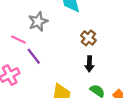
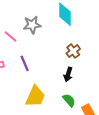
purple line: (34, 56) -> (25, 63), moved

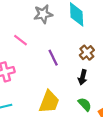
gray star: (32, 25) -> (43, 14), moved
purple line: (25, 63) -> (53, 58), moved

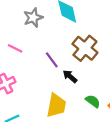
brown cross: (87, 53) -> (85, 48), size x1.6
black arrow: (83, 77) -> (70, 76), moved, turned 128

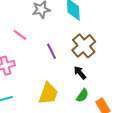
black arrow: (70, 76) -> (80, 73), moved
green semicircle: (93, 101) -> (82, 96), turned 80

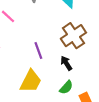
purple line: (51, 51) -> (38, 50), moved

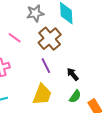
brown cross: (73, 36) -> (50, 39), moved

